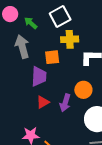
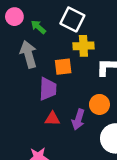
white square: (60, 17) -> (72, 19), turned -35
red triangle: (43, 102) -> (52, 119), turned 32

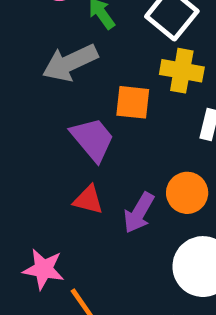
gray arrow: (28, 54) -> (70, 63), turned -112
purple trapezoid: (48, 89) -> (93, 139), turned -55

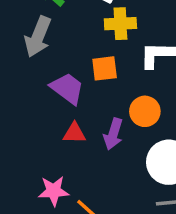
gray arrow: (70, 63) -> (38, 37), turned -30
orange square: (133, 102) -> (105, 68), moved

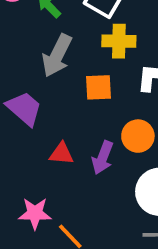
gray arrow: (38, 37) -> (57, 56), moved
purple trapezoid: (67, 88) -> (24, 108), moved

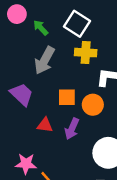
orange square: (99, 87) -> (67, 97), moved
orange circle: (138, 136) -> (93, 105), moved

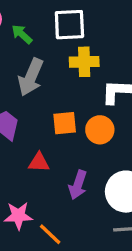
white square: (77, 24) -> (69, 25), turned -30
purple arrow: (72, 129) -> (78, 185), moved

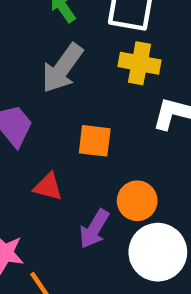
orange circle: (100, 130) -> (137, 201), moved

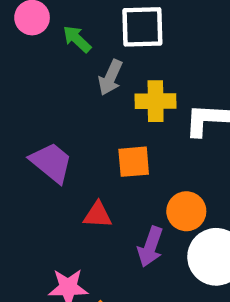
yellow cross: (139, 63) -> (156, 101), moved
gray arrow: (62, 68) -> (110, 77), moved, size x0.7

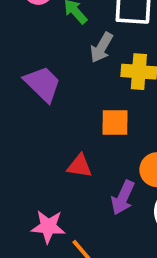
purple trapezoid: (51, 162) -> (43, 84), moved

